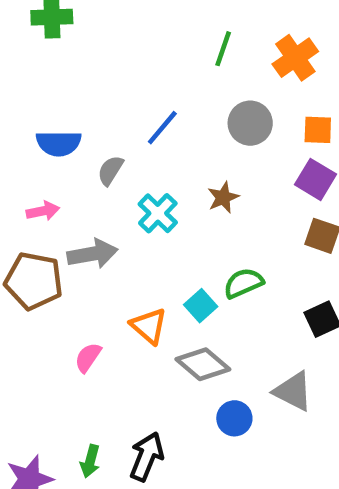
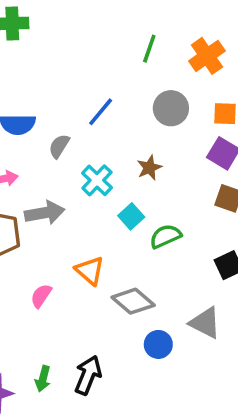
cyan square: (201, 306) -> (131, 216), moved

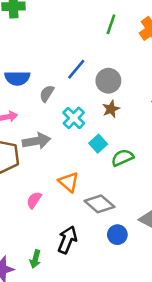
gray circle: (171, 108) -> (108, 81), moved
black arrow: (88, 375) -> (67, 240), moved

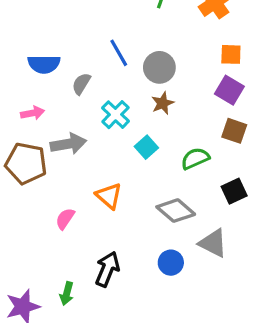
blue line: (76, 69) -> (119, 53), turned -70
green semicircle: (122, 158) -> (195, 158), moved
gray diamond: (99, 204) -> (176, 211), moved

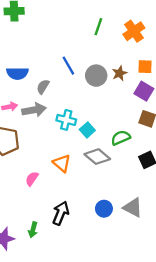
brown star: (163, 103) -> (119, 73), moved
cyan cross: (115, 115) -> (66, 120), moved, turned -30
gray arrow: (68, 144) -> (34, 110), moved
gray diamond: (176, 211) -> (97, 157), moved
gray triangle: (213, 243) -> (133, 208), moved

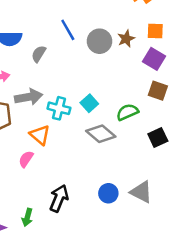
gray arrow: (34, 110) -> (29, 97), moved
cyan cross: (66, 120) -> (59, 108), moved
orange triangle: (62, 163) -> (40, 135), moved

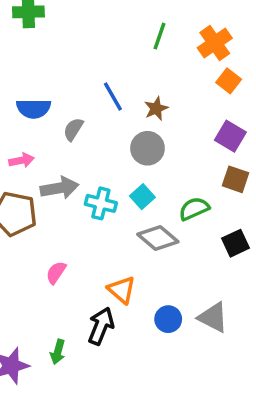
orange square: (155, 31) -> (229, 81), moved, turned 36
brown star: (126, 39) -> (156, 109), moved
gray circle: (99, 41) -> (147, 148), moved
orange triangle: (40, 135) -> (122, 290), moved

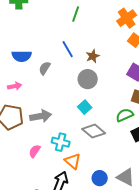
green line: (160, 36) -> (76, 14), moved
gray arrow: (59, 188) -> (41, 116), moved
cyan cross: (101, 203) -> (61, 142), moved
green semicircle: (194, 209) -> (125, 115), moved

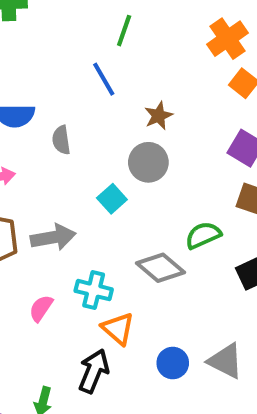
blue line: (68, 49) -> (104, 79), moved
gray semicircle: (45, 68) -> (61, 140), turned -40
cyan square: (85, 107) -> (112, 199), moved
green semicircle: (125, 115) -> (203, 235), moved

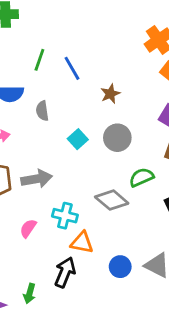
green line: (124, 31) -> (39, 60), moved
gray circle: (148, 162) -> (117, 138), moved
cyan square: (112, 199) -> (78, 139), moved
orange triangle: (118, 329) -> (82, 243), turned -30

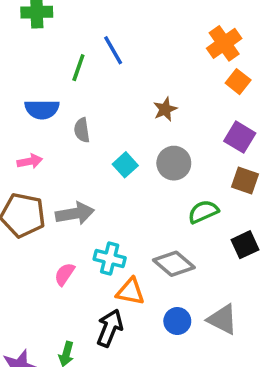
blue line: (72, 68) -> (113, 50), moved
gray diamond: (112, 200) -> (174, 264), moved

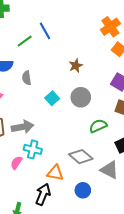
green line: (78, 68) -> (25, 41), turned 35
cyan cross: (110, 259) -> (33, 149), moved
gray triangle: (222, 319) -> (109, 170), moved

